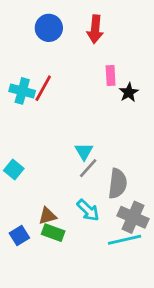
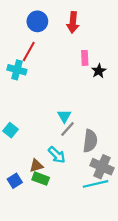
red line: (43, 88) -> (29, 52), moved
cyan arrow: (88, 210) -> (57, 155), moved

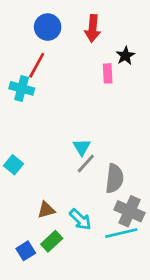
black star: (99, 71) -> (125, 56), moved
cyan arrow: (57, 155) -> (80, 219), moved
green rectangle: (41, 179) -> (52, 241), moved, turned -63
blue square: (15, 181) -> (26, 251), moved

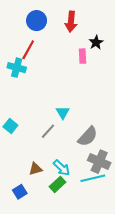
gray line: (86, 163) -> (48, 131), moved
gray semicircle: (114, 178) -> (88, 136), turned 35
brown triangle: (46, 210) -> (35, 169), moved
green rectangle: (52, 241) -> (57, 184), moved

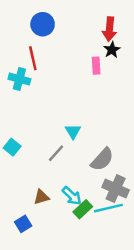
red arrow: (71, 22) -> (110, 29), moved
red line: (28, 50) -> (33, 58), turned -42
green rectangle: (57, 184) -> (83, 209), moved

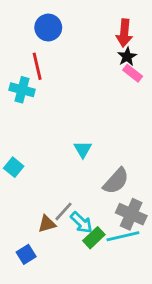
pink rectangle: (96, 66) -> (133, 73), moved, turned -49
gray line: (56, 153) -> (63, 211), moved

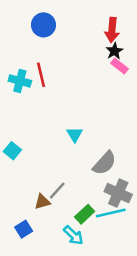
red line: (37, 66) -> (41, 75), moved
cyan arrow: (81, 222) -> (73, 235), moved

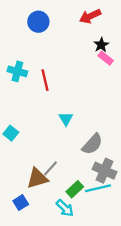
red arrow: (112, 30) -> (90, 16), moved, turned 60
red line: (41, 75) -> (45, 80), moved
brown triangle: (42, 202) -> (37, 178), size x1.5

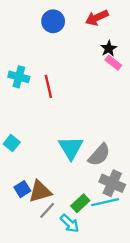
blue circle: (38, 22) -> (53, 21), moved
cyan triangle: (66, 119) -> (71, 148), moved, size x1.6
gray line: (50, 168) -> (47, 210), moved
blue square: (21, 203) -> (22, 189), moved

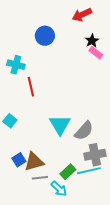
blue circle: (53, 21) -> (45, 36), moved
red line: (48, 86) -> (31, 87), moved
gray cross: (112, 183) -> (95, 155), turned -35
gray line: (47, 210) -> (40, 178), turned 42

